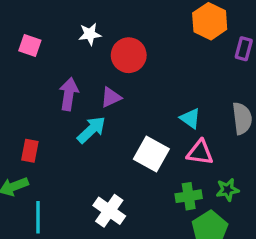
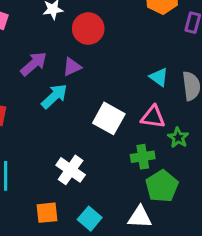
purple arrow: (69, 94) -> (34, 64), turned 40
cyan triangle: (190, 118) -> (159, 77), moved
green star: (228, 190) -> (178, 138), moved, turned -30

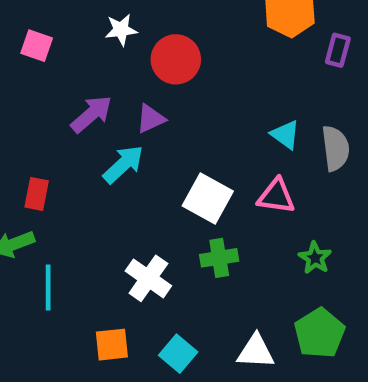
green star: (178, 138) -> (315, 258), moved
green cross: (143, 157) -> (219, 258), moved
green pentagon: (162, 186) -> (320, 333), moved

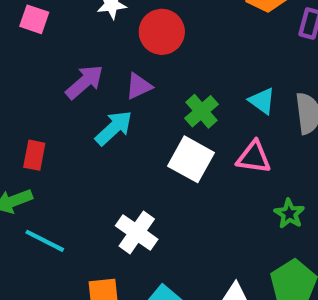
green cross: (219, 258) -> (201, 111), moved, turned -32
cyan line: (48, 288) -> (45, 241), turned -63

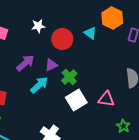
cyan triangle: (262, 101) -> (90, 33), moved
green cross: (201, 111) -> (69, 77), moved
white square: (191, 159) -> (76, 100), turned 30

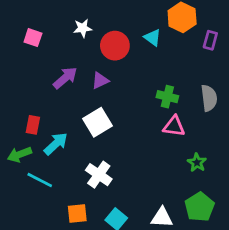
green cross: (69, 77) -> (167, 97), moved, turned -35
cyan arrow: (39, 85) -> (56, 144), moved
white square: (76, 100) -> (97, 122), moved

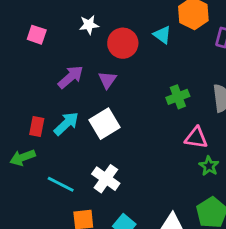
purple triangle: (100, 81) -> (107, 80), turned -30
green cross: (167, 97) -> (178, 97), turned -35
pink triangle: (174, 126) -> (196, 138), moved
cyan arrow: (56, 144) -> (66, 124), moved
cyan line: (40, 180) -> (61, 184), moved

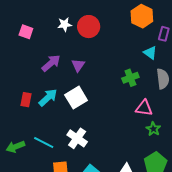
cyan triangle: (162, 35) -> (150, 53), moved
red circle: (123, 43) -> (89, 27), moved
green arrow: (23, 157) -> (15, 147), moved

